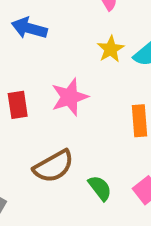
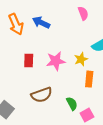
yellow star: (111, 49) -> (81, 59), moved
green semicircle: (100, 188) -> (72, 104), moved

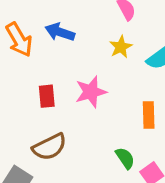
yellow star: (81, 59) -> (121, 47), moved
brown semicircle: (42, 95) -> (50, 147), moved

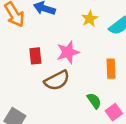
brown semicircle: (50, 147) -> (57, 80), moved

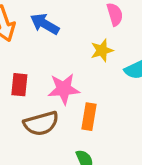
orange rectangle: (111, 69) -> (89, 117), moved

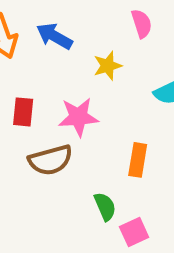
yellow star: (102, 50) -> (108, 66), moved
orange rectangle: (89, 117) -> (138, 160), moved

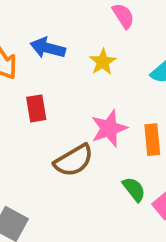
red rectangle: (23, 112) -> (36, 108), moved
pink star: (78, 117) -> (109, 128), moved

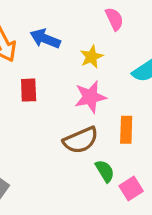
pink star: (109, 128) -> (90, 97), moved
brown semicircle: (74, 160) -> (81, 140), moved

